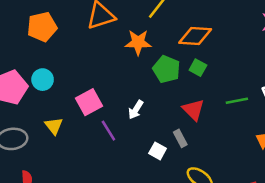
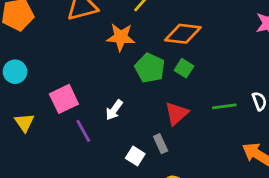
red triangle: (193, 110) -> (177, 113), turned 30

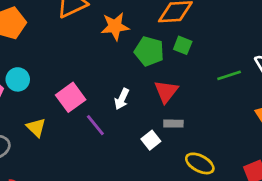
red triangle: (177, 113) -> (166, 91), moved
gray rectangle: (161, 144) -> (173, 124), turned -54
white square: (135, 156) -> (151, 140), turned 30

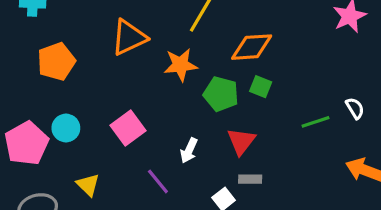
pink square: (71, 97) -> (128, 128), moved

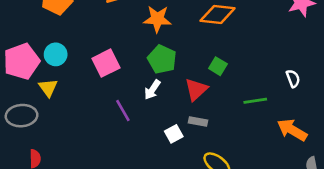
green square: (261, 87) -> (218, 66), moved
green pentagon: (221, 94) -> (162, 59), moved
green line: (316, 122) -> (255, 101), moved
yellow triangle: (88, 185) -> (48, 88), moved

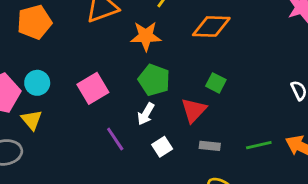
green line: (255, 101) -> (259, 145), moved
gray rectangle: (198, 122) -> (210, 146), moved
white square: (174, 134) -> (162, 147), moved

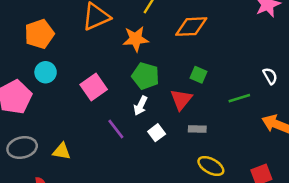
cyan circle: (37, 83) -> (46, 72), moved
yellow triangle: (32, 120) -> (62, 151), moved, turned -36
green line: (259, 145) -> (239, 98), moved

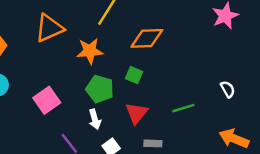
green square: (199, 75) -> (134, 75), moved
green line: (239, 98) -> (183, 108), moved
white arrow: (141, 106) -> (95, 119), turned -42

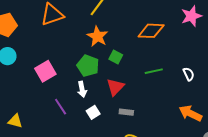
orange diamond: (147, 38) -> (151, 31), moved
orange star: (90, 51) -> (97, 36), moved, turned 30
green line: (183, 108) -> (154, 71), moved

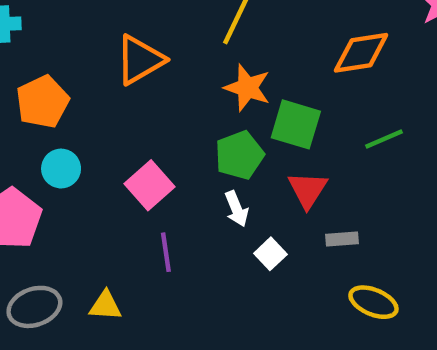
green square: (116, 57) -> (296, 124), size x1.6
green pentagon: (88, 66) -> (239, 155), turned -30
purple line: (61, 107) -> (166, 252), moved, turned 36

